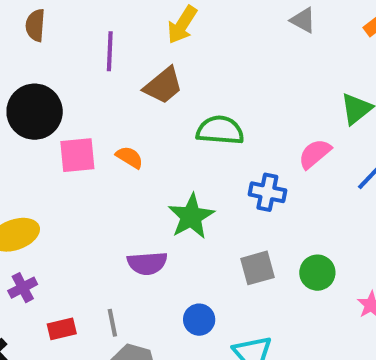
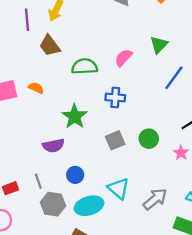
purple line: (110, 51) -> (27, 20), moved
brown trapezoid: (163, 86) -> (50, 46), turned 100
pink semicircle: (315, 154) -> (123, 58), moved
blue circle: (199, 320) -> (75, 175), moved

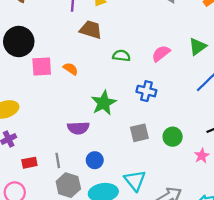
brown trapezoid: (50, 46) -> (91, 30), turned 135
green semicircle: (84, 66) -> (121, 56), size x0.7

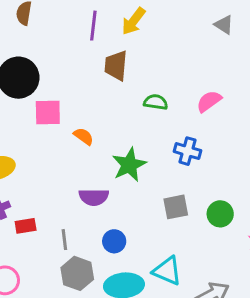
brown trapezoid: (91, 30) -> (116, 66), turned -105
orange semicircle: (71, 69) -> (84, 136), moved
red rectangle: (29, 163) -> (26, 226), moved
cyan triangle: (135, 181) -> (167, 271), turned -30

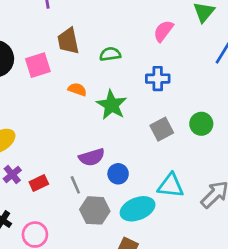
brown trapezoid: (116, 66) -> (68, 41), moved
green semicircle: (156, 102) -> (110, 54), moved
pink square: (48, 113) -> (38, 65), moved
orange semicircle: (84, 136) -> (77, 89), moved
purple semicircle: (94, 197) -> (92, 157), moved

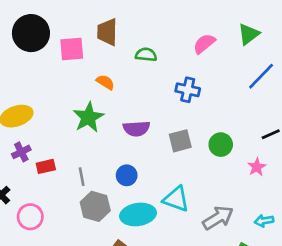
green star: (112, 105) -> (88, 117), moved
purple semicircle: (92, 157) -> (136, 129), moved

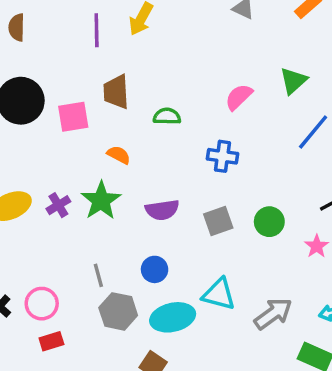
purple cross: (21, 152) -> (58, 205), moved
red rectangle: (46, 166) -> (51, 341), moved
pink circle: (30, 217) -> (42, 304), moved

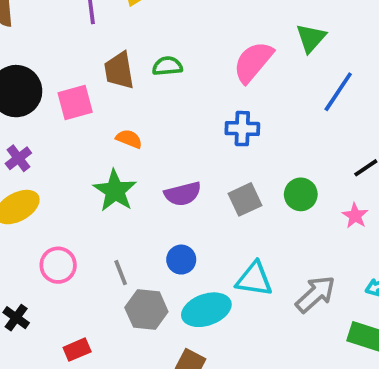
pink semicircle: (239, 97) -> (253, 62), size x1.4
green semicircle: (167, 116) -> (167, 66), moved
purple cross: (58, 205) -> (18, 158), moved
pink circle: (42, 304) -> (58, 265), moved

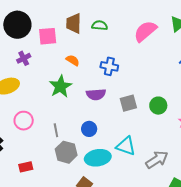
blue cross: (242, 129) -> (109, 66), moved
purple cross: (18, 158) -> (24, 58), moved

